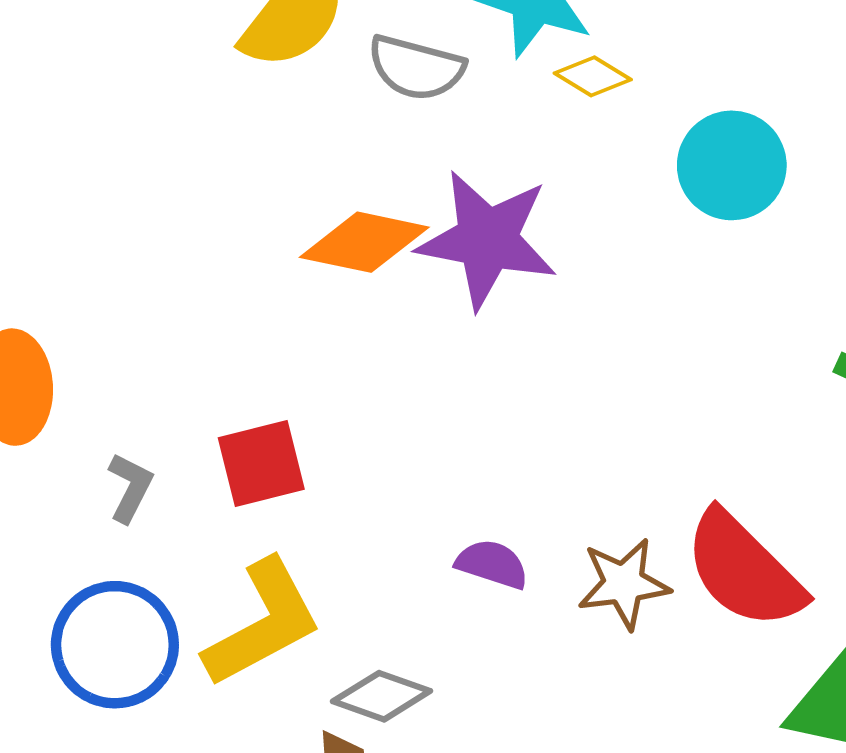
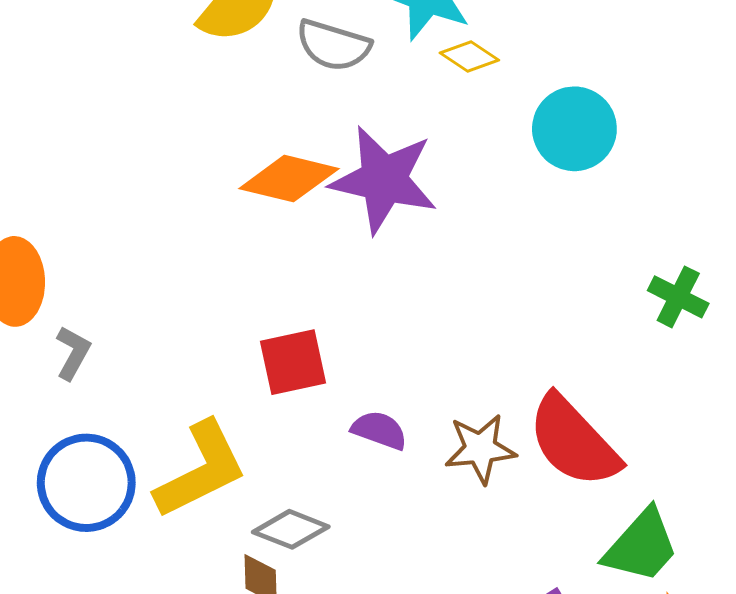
red square: (261, 464) -> (293, 362), moved
gray L-shape: (130, 487) -> (73, 353), moved

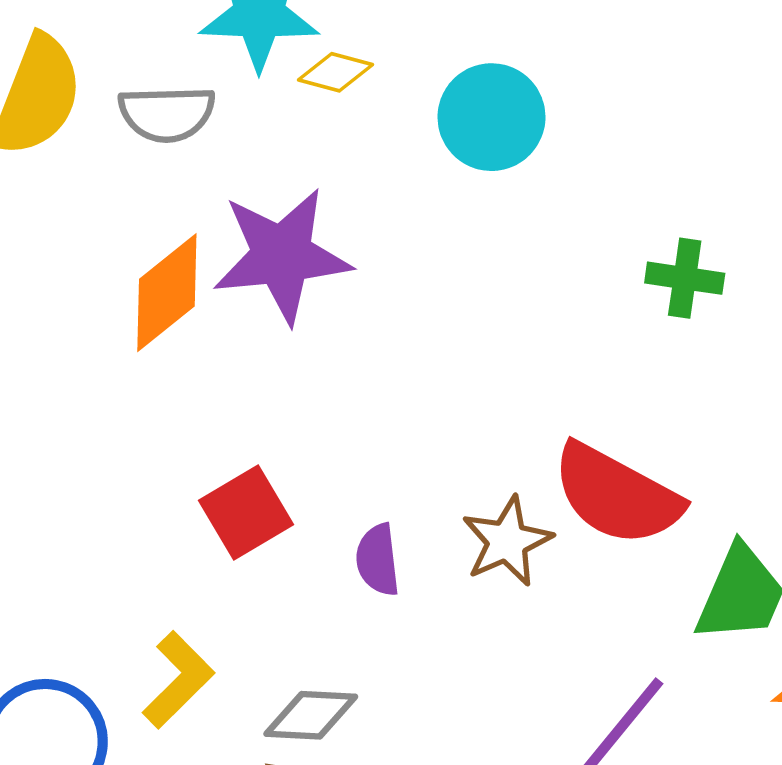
orange diamond: (289, 179) -> (167, 293), turned -34
purple semicircle: (379, 430) -> (378, 560), turned -98
yellow L-shape: (201, 470) -> (178, 680), size x0.7

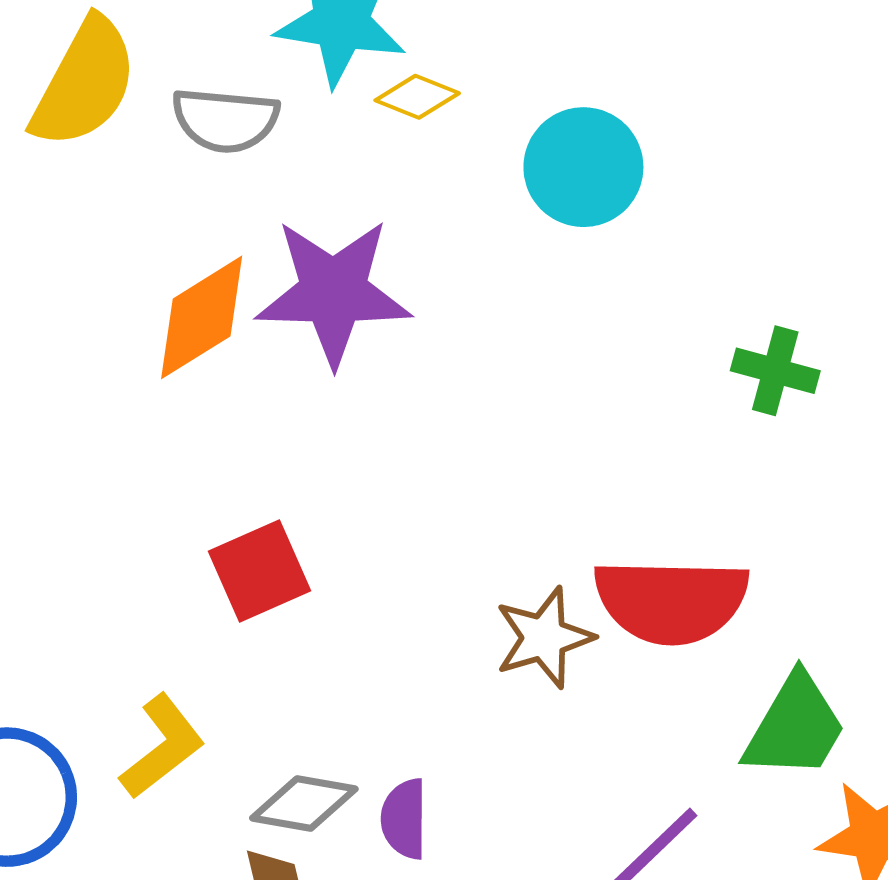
red semicircle: (617, 495) -> (671, 601), turned -34
purple semicircle: (378, 560) -> (404, 819), moved

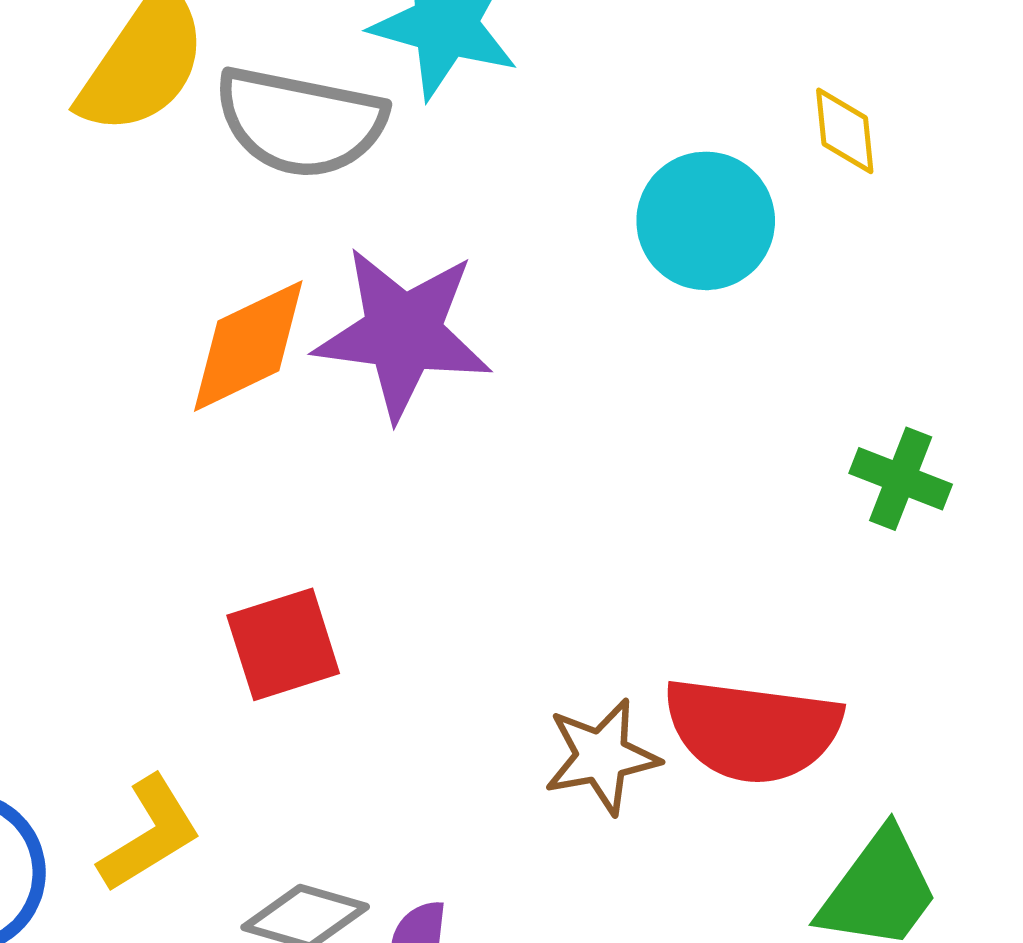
yellow diamond: (417, 97) -> (845, 131), moved, turned 56
gray semicircle: (225, 120) -> (300, 122), size x1.4

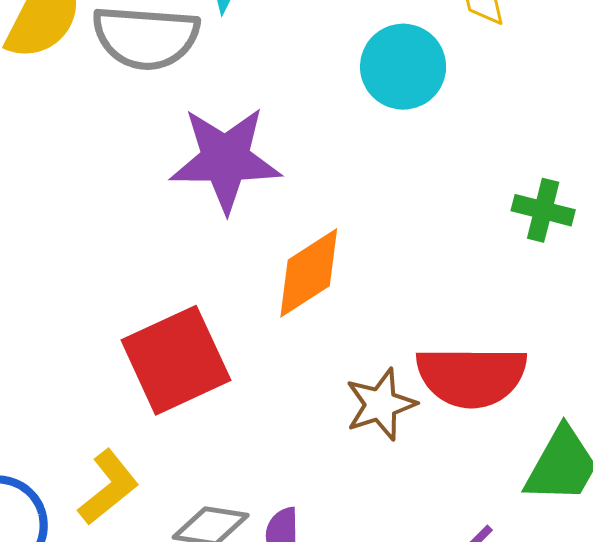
orange diamond: (248, 346) -> (309, 273), moved
red square: (283, 644) -> (176, 360), size x1.5

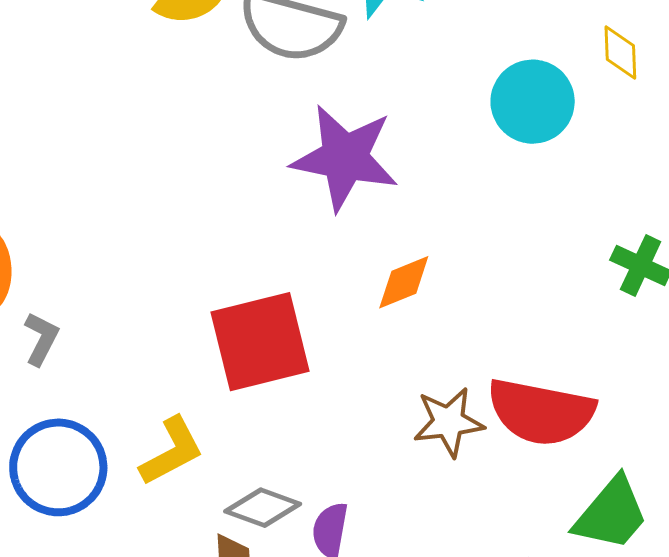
orange diamond: (309, 273) -> (404, 282), size x0.7

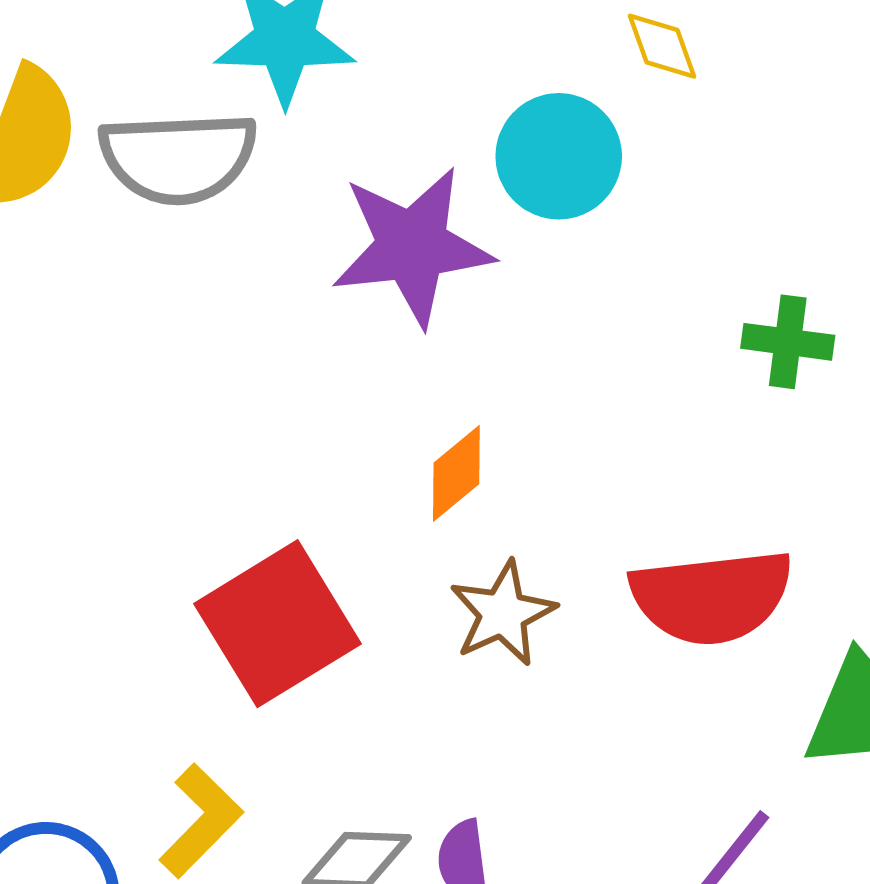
purple star: (345, 158) -> (412, 246), moved
brown star: (449, 422) -> (503, 613), moved

